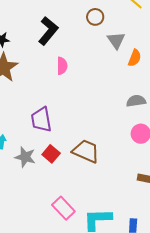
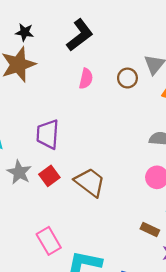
brown circle: (95, 17) -> (127, 78), moved

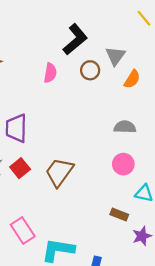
black L-shape: (80, 35) -> (75, 39), moved
brown trapezoid: (90, 182) -> (59, 172), turned -88

